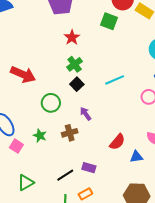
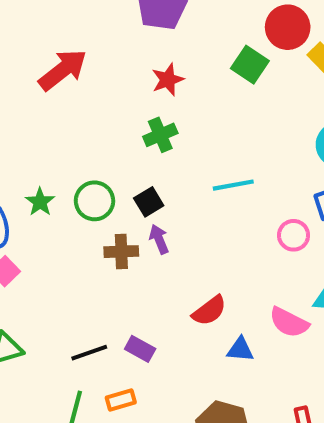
red arrow: (23, 75) -> (63, 70), moved, turned -75
black square: (77, 84) -> (149, 202), moved
brown cross: (70, 133) -> (121, 252), moved
green star: (40, 136) -> (40, 202), moved

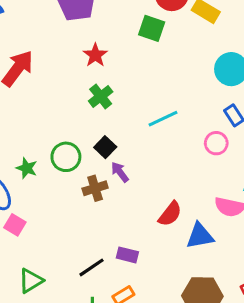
blue triangle: (240, 349) -> (200, 236), size x1.4

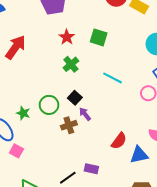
green square: (152, 28) -> (99, 37), moved
cyan line: (163, 119) -> (113, 78), turned 54

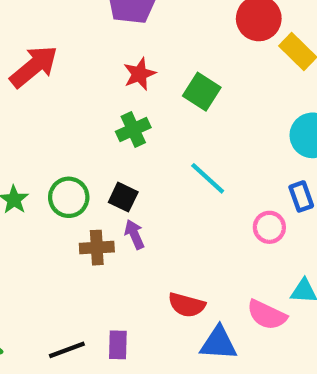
black square: (75, 98) -> (123, 197), turned -32
red semicircle: (119, 141) -> (187, 305), turned 54
purple rectangle: (91, 169) -> (118, 345), turned 64

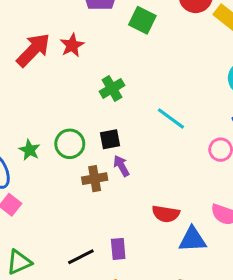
red star: (140, 74) -> (72, 45), moved
green square: (202, 92) -> (142, 20), moved
black square: (123, 197) -> (110, 139), turned -30

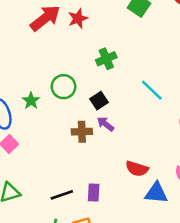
black square: (110, 139) -> (99, 101), turned -30
green circle: (70, 144) -> (63, 87), moved
purple arrow: (121, 166) -> (105, 124), turned -30

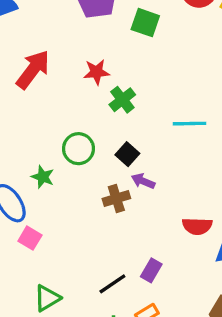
red star: (78, 19) -> (97, 72), moved, turned 30
cyan line: (152, 90) -> (190, 124), turned -30
purple rectangle: (94, 193) -> (151, 270), turned 42

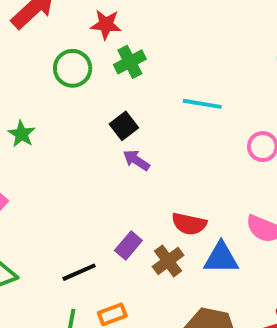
green circle: (78, 149) -> (73, 68), moved
brown cross: (116, 199) -> (168, 261), moved, turned -30
purple rectangle: (151, 270) -> (128, 246), moved

